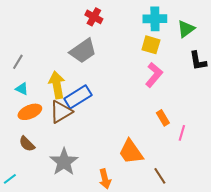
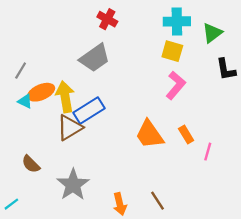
orange ellipse: (30, 112) -> (41, 92), moved
orange trapezoid: (131, 152) -> (149, 134), moved
brown line: (160, 176) -> (157, 201), moved

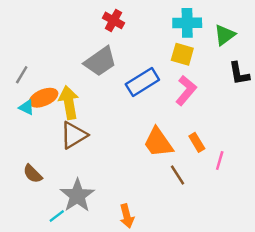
blue rectangle: (89, 110) -> (142, 82), moved
brown line: (157, 201) -> (177, 175), moved
cyan line: (11, 204) -> (57, 216), moved

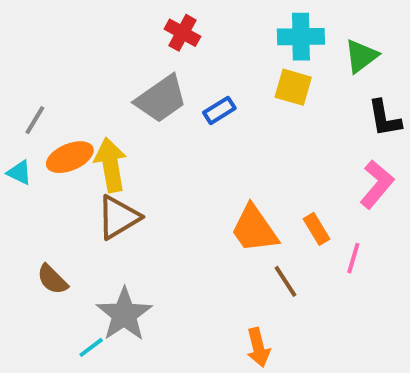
blue rectangle: (142, 82) -> (219, 110), moved, size x0.6
pink L-shape: (186, 90) -> (377, 184), moved
cyan triangle: (27, 107) -> (19, 173), moved
orange arrow: (127, 216) -> (258, 347), moved

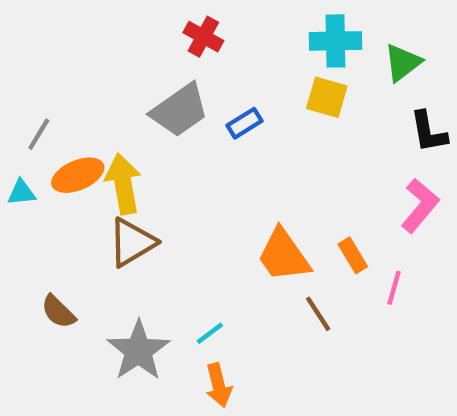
cyan triangle: (19, 173) -> (21, 193), turned -32
cyan line: (91, 347) -> (210, 333), moved
orange arrow: (258, 347) -> (219, 385), moved

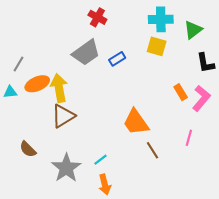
orange rectangle: (353, 255) -> (181, 92), moved

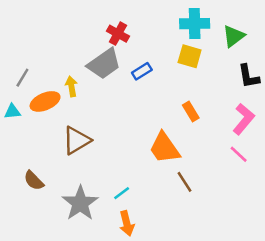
red cross: (97, 17) -> (118, 34), moved
yellow arrow: (59, 88) -> (71, 86), moved, size x0.6
orange rectangle: (181, 92) -> (191, 112), moved
pink line: (189, 138) -> (239, 154), moved, turned -63

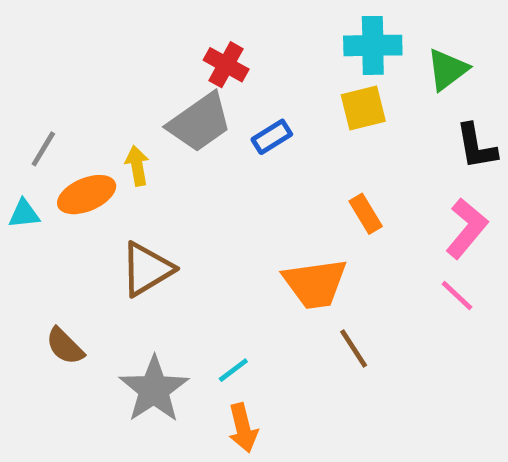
yellow square: (190, 56) -> (363, 108), turned -30
orange trapezoid: (164, 148) -> (315, 284), turned -63

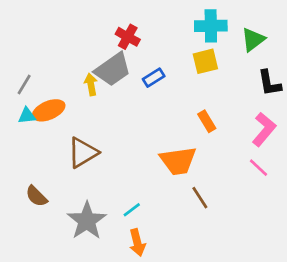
yellow arrow: (137, 166) -> (91, 84), moved
cyan triangle: (24, 214) -> (27, 116), moved

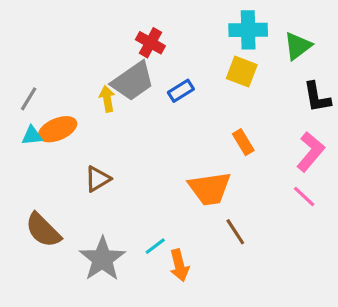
yellow square: (205, 61) -> (242, 72), turned 35
brown triangle: (83, 153) -> (98, 179), size x0.7
brown semicircle: (36, 196) -> (43, 230), size x1.4
orange arrow: (137, 243) -> (179, 265), moved

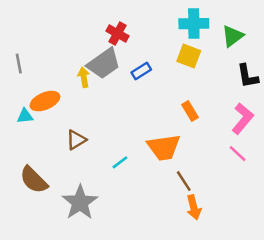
gray line: (29, 99) -> (19, 64), moved, turned -42
cyan triangle: (32, 136) -> (25, 116), moved
cyan line: (155, 246) -> (120, 162), moved
orange arrow: (179, 265) -> (194, 207), moved

